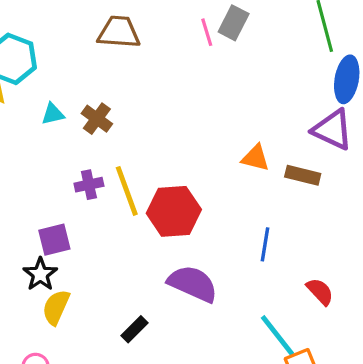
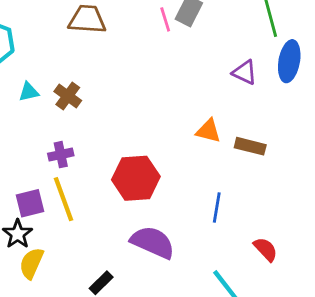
purple triangle: (333, 130) -> (245, 72), moved, size x0.7
yellow line: (127, 191) -> (64, 199), moved

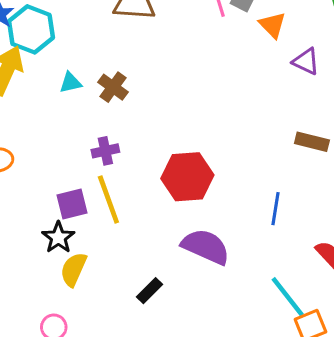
orange triangle: (208, 131) -> (272, 25), moved, turned 32

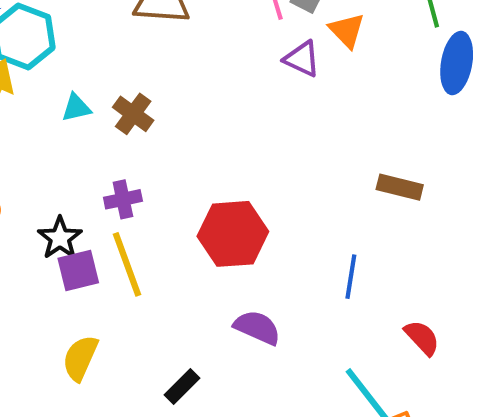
purple triangle: (306, 61) -> (302, 59), moved
black star: (58, 237) -> (60, 238), moved
purple semicircle: (206, 247) -> (257, 327), size x0.7

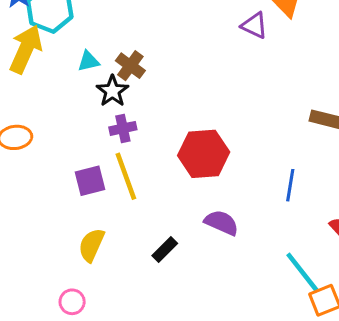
black star: (60, 238) -> (112, 91), moved
black rectangle: (182, 386) -> (165, 249), moved

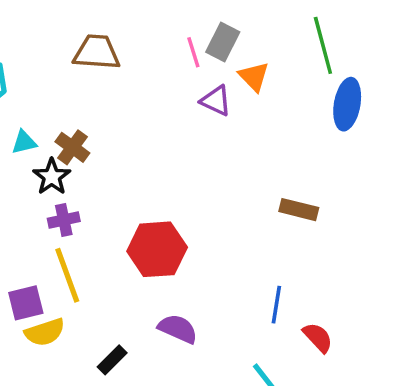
purple square: (90, 181) -> (26, 303), moved
blue line: (290, 185) -> (276, 305), moved
yellow semicircle: (92, 245) -> (45, 332), moved, turned -132

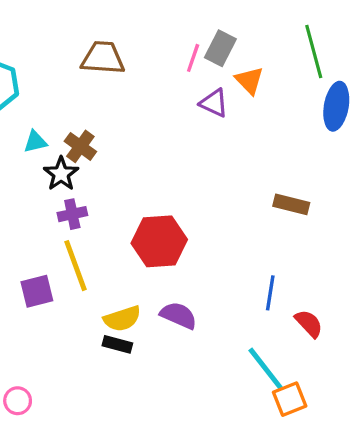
pink line: (193, 52) -> (193, 58), turned 36
yellow semicircle: (45, 332) -> (122, 319), moved
black rectangle: (112, 360) -> (117, 344), turned 60

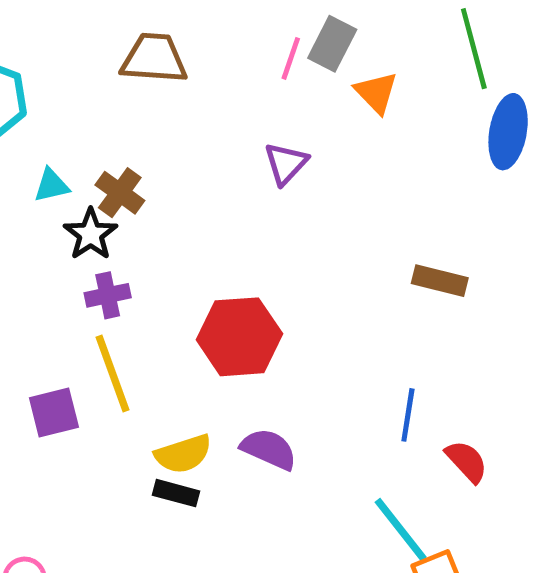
purple triangle: (214, 103) -> (286, 163), moved, turned 48

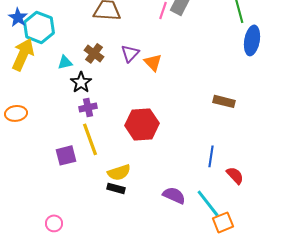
orange triangle: (376, 93) -> (153, 62), moved
purple triangle: (286, 163) -> (130, 53), moved
brown cross: (120, 193) -> (94, 53), moved
purple semicircle: (269, 449) -> (174, 195), moved

